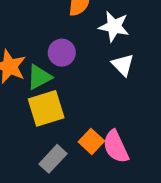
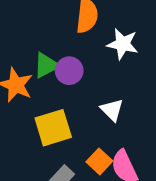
white triangle: (123, 65) -> (112, 110), moved
green triangle: (39, 77) -> (46, 65), moved

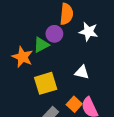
purple circle: (69, 71) -> (54, 34), moved
white triangle: (112, 110) -> (82, 72), turned -32

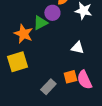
yellow square: (46, 83) -> (17, 62), moved
orange square: (74, 104) -> (70, 77), turned 32

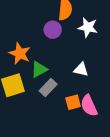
green triangle: (40, 23) -> (39, 69), moved
gray rectangle: (48, 87) -> (48, 88), moved

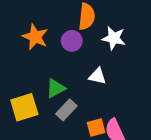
orange star: (20, 53) -> (35, 37), moved
white triangle: (81, 69) -> (97, 76), moved

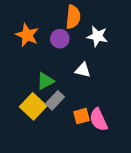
yellow square: (24, 107) -> (33, 106), moved, turned -30

